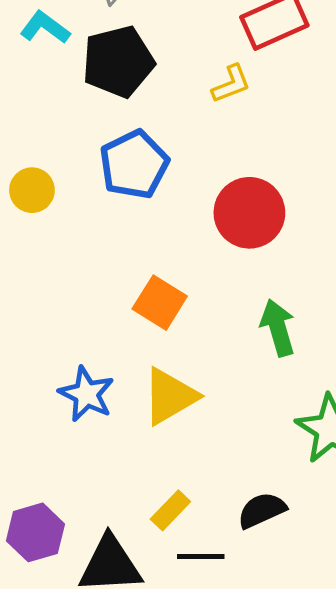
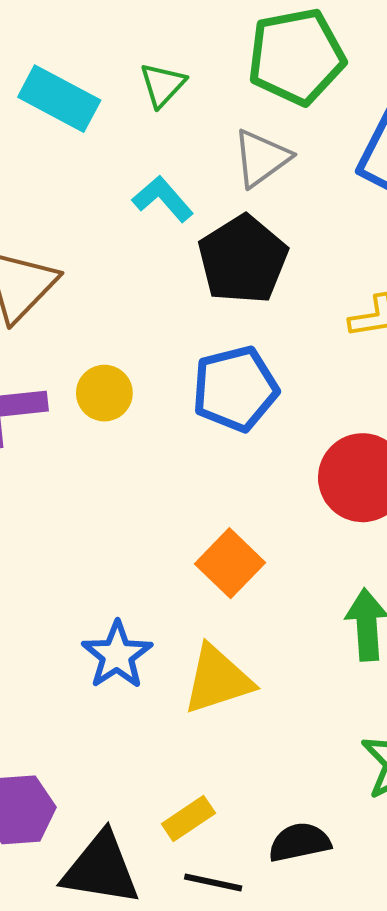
black pentagon: (118, 62) -> (243, 260), turned -30

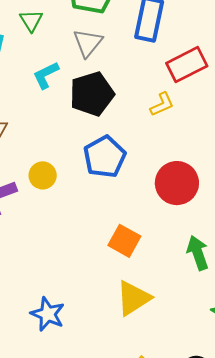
cyan L-shape: (163, 199) -> (46, 75), turned -60
black pentagon: (243, 260) -> (92, 94), turned 30
blue star: (117, 655) -> (48, 314), moved

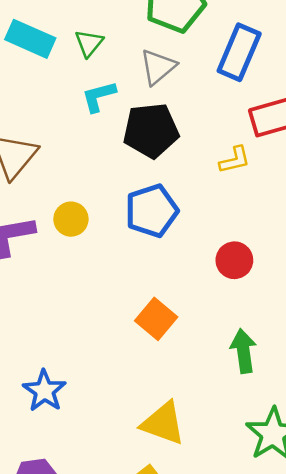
green triangle: (31, 21) -> (89, 43), moved
red circle: (177, 183) -> (234, 260), size x0.7
yellow triangle: (133, 298) -> (163, 423), moved, turned 42

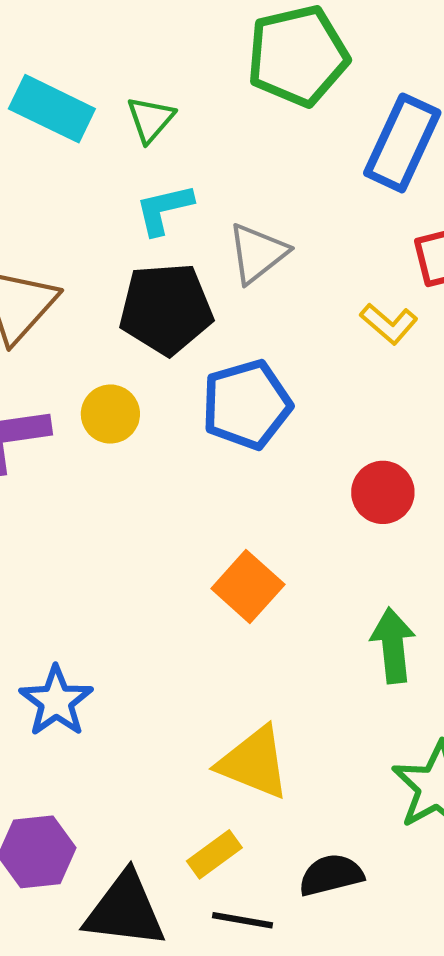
gray triangle: (158, 67) -> (257, 253), moved
black pentagon: (151, 130) -> (166, 309), moved
yellow L-shape: (235, 160) -> (389, 324), turned 52

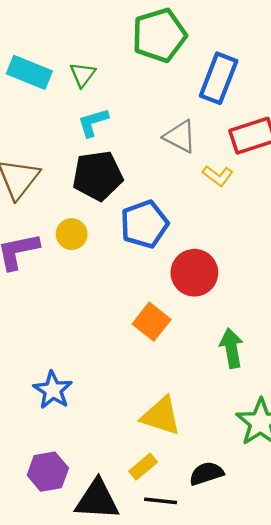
gray triangle: (257, 253) -> (180, 136), moved, turned -51
red circle: (383, 492) -> (194, 273), moved, size x1.4

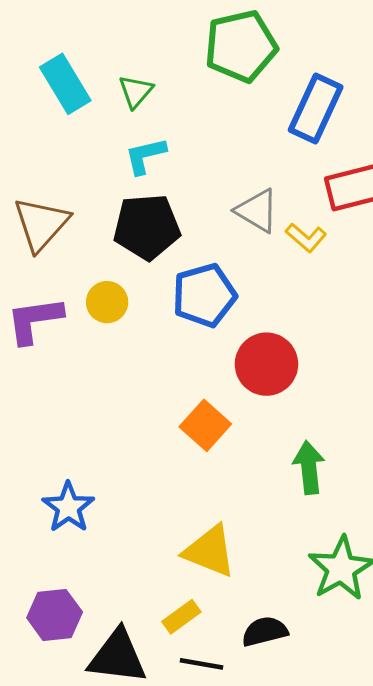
cyan rectangle: (29, 72) -> (65, 84), turned 33
gray triangle: (180, 136) -> (257, 211), moved

